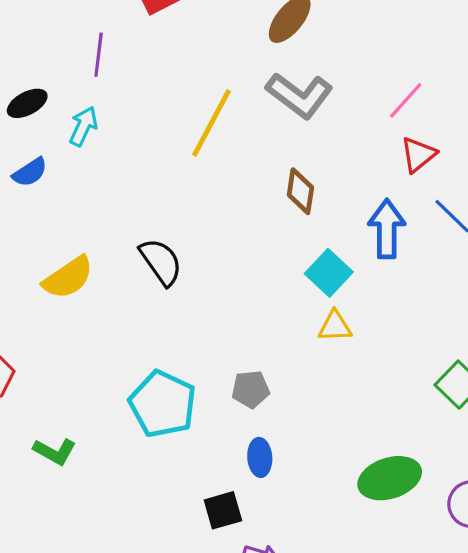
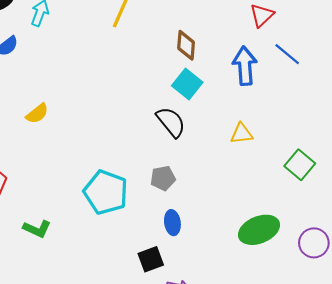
black semicircle: (161, 262) -> (171, 122), moved
cyan square: (329, 273) -> (187, 84), moved
yellow semicircle: (68, 278) -> (37, 114), size x0.7
yellow triangle: (335, 326) -> (242, 134), moved

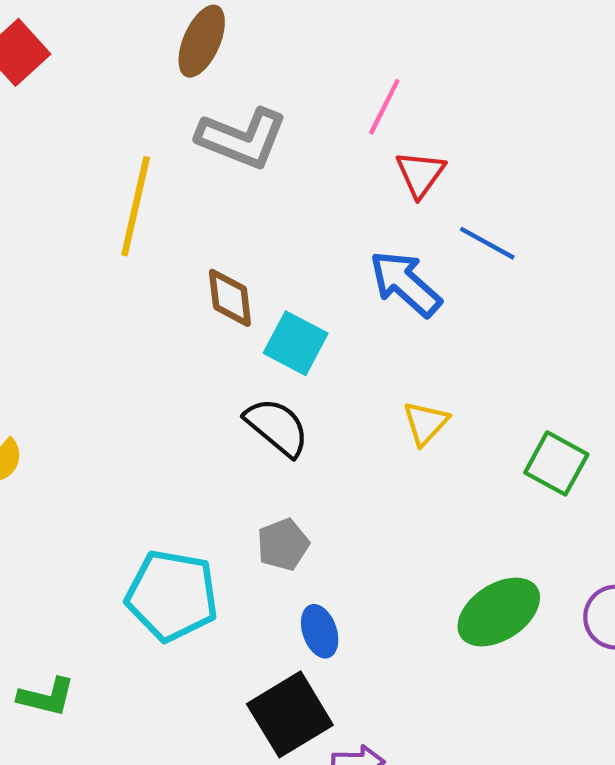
brown diamond: (186, 45) -> (230, 298), moved
blue arrow: (245, 66) -> (405, 284), turned -33
yellow triangle: (242, 134) -> (426, 423), turned -30
black square: (151, 259) -> (290, 714), size x1.5

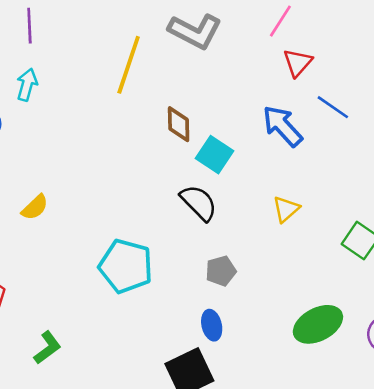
gray pentagon: (283, 544) -> (221, 271), moved
cyan pentagon: (172, 596) -> (126, 266), moved
green L-shape: (46, 697) -> (47, 348), turned -56

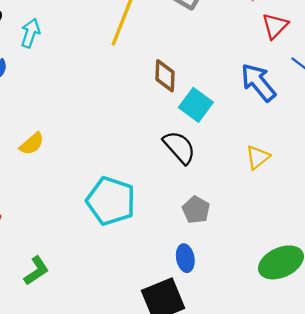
gray pentagon: (221, 271) -> (196, 210), turned -30

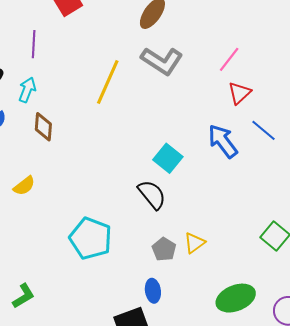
brown diamond: (165, 76) -> (43, 127), moved
yellow triangle: (258, 157) -> (194, 243), moved

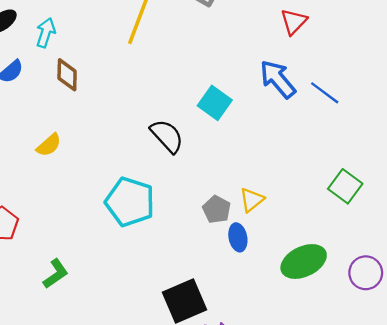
blue line: (263, 130) -> (325, 93), moved
black semicircle: (152, 195) -> (167, 136), moved
blue ellipse: (153, 291) -> (238, 237), moved

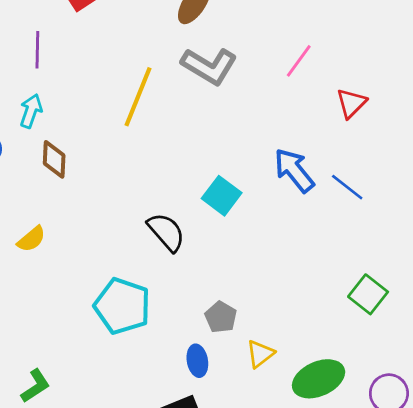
red triangle: (294, 22) -> (351, 103), moved
yellow triangle: (252, 200) -> (260, 354), moved
blue ellipse: (238, 237) -> (197, 361), moved

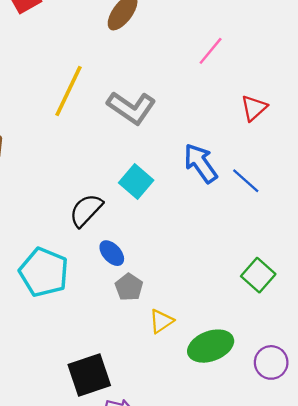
pink line: (299, 61) -> (211, 51), moved
gray L-shape: (209, 66) -> (131, 108), moved
black semicircle: (166, 232) -> (86, 210), turned -99
blue ellipse: (197, 361) -> (112, 253), moved, turned -36

